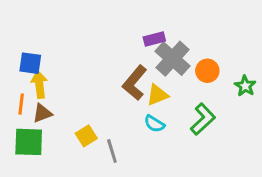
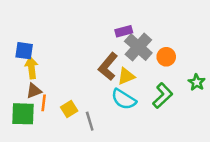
green star: (245, 86) -> (197, 82), moved
orange line: (21, 104) -> (44, 103), moved
cyan semicircle: (154, 124) -> (124, 99), size x1.5

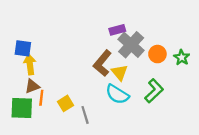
yellow triangle: (126, 76) -> (120, 72), turned -48
green star: (197, 82) -> (182, 57), moved

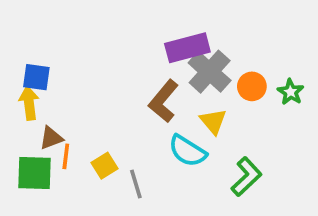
purple rectangle: (117, 30) -> (187, 48), size x1.6
yellow arrow: (30, 64) -> (29, 103), moved
yellow triangle: (120, 72) -> (213, 121), moved
green L-shape: (154, 91) -> (246, 177), moved

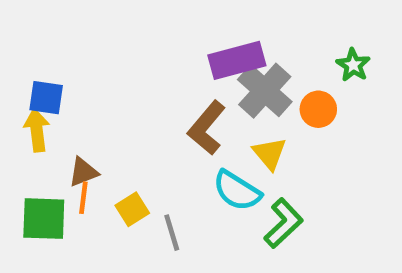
green star: (291, 92) -> (353, 65), moved
brown triangle: (51, 138) -> (83, 172), moved
green L-shape: (246, 177) -> (283, 223), moved

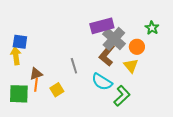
brown L-shape: (207, 128) -> (107, 55), moved
yellow triangle: (269, 153) -> (131, 66), moved
gray line: (172, 233) -> (74, 66), moved

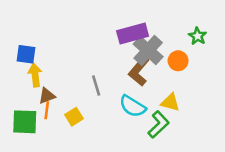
yellow arrow: (16, 56) -> (35, 75), moved
yellow triangle: (131, 66) -> (170, 102), moved, turned -35

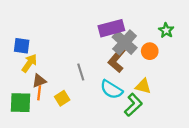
yellow arrow: (35, 75) -> (29, 63), turned 42

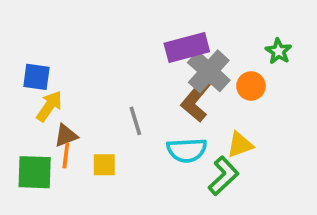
yellow triangle: (143, 86) -> (240, 145), turned -35
cyan semicircle: (111, 89) -> (187, 150), turned -35
yellow square: (62, 98) -> (104, 165), turned 32

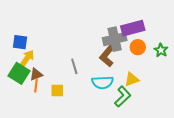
purple rectangle: (187, 48) -> (133, 28), moved
green star: (278, 51) -> (161, 50), moved
gray cross: (209, 71) -> (115, 39), turned 35
green square: (35, 172) -> (19, 73), moved, turned 30

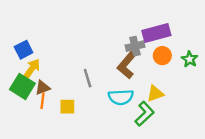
gray cross: (115, 39) -> (135, 46), size x0.7
blue square: (20, 42) -> (24, 50), turned -35

